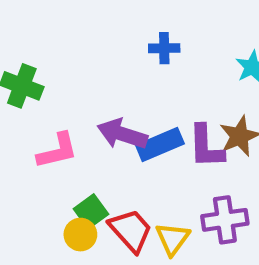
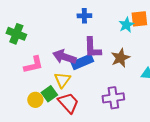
purple L-shape: (206, 147) -> (92, 48), moved
yellow circle: (80, 235) -> (35, 100), moved
yellow triangle: (173, 239) -> (62, 80), moved

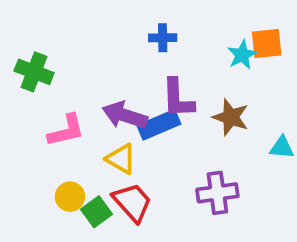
brown star: (120, 58) -> (231, 117), turned -30
yellow triangle: (62, 80) -> (121, 159), turned -36
green square: (49, 94) -> (96, 212), moved

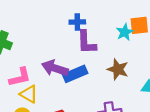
purple L-shape: (178, 98) -> (86, 42), moved
yellow triangle: (121, 159) -> (29, 94), moved

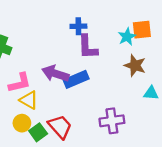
brown star: (118, 69) -> (135, 65), moved

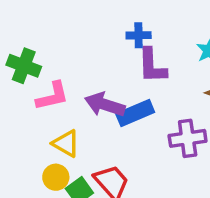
pink L-shape: (20, 83) -> (52, 96), moved
purple cross: (112, 121) -> (188, 138), moved

